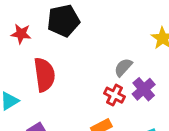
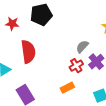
red cross: (114, 95) -> (76, 66), turned 32

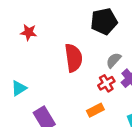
black pentagon: (41, 15) -> (104, 21), moved
red semicircle: (28, 52) -> (74, 58), moved

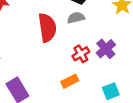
gray semicircle: (114, 60) -> (76, 18), moved, turned 35

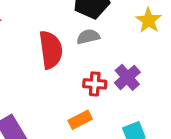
red cross: (81, 54) -> (95, 84), turned 35

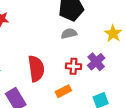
yellow star: (149, 20) -> (113, 33), moved
red semicircle: (51, 50) -> (36, 69), moved

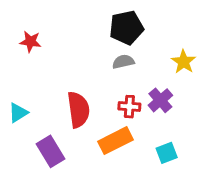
orange rectangle: (63, 91) -> (116, 141), size x1.5

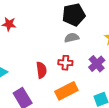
red cross: (129, 107) -> (65, 63), moved
red semicircle: (78, 110) -> (41, 70), size x0.7

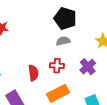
black pentagon: (74, 15) -> (65, 18), turned 30

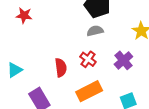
red cross: (57, 66) -> (88, 59), turned 32

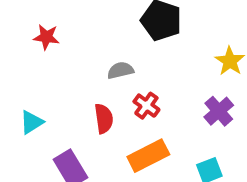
gray semicircle: (95, 31) -> (120, 70), moved
purple cross: (123, 60) -> (219, 111), moved

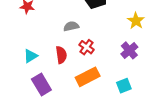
cyan triangle: (32, 122) -> (30, 56), moved

